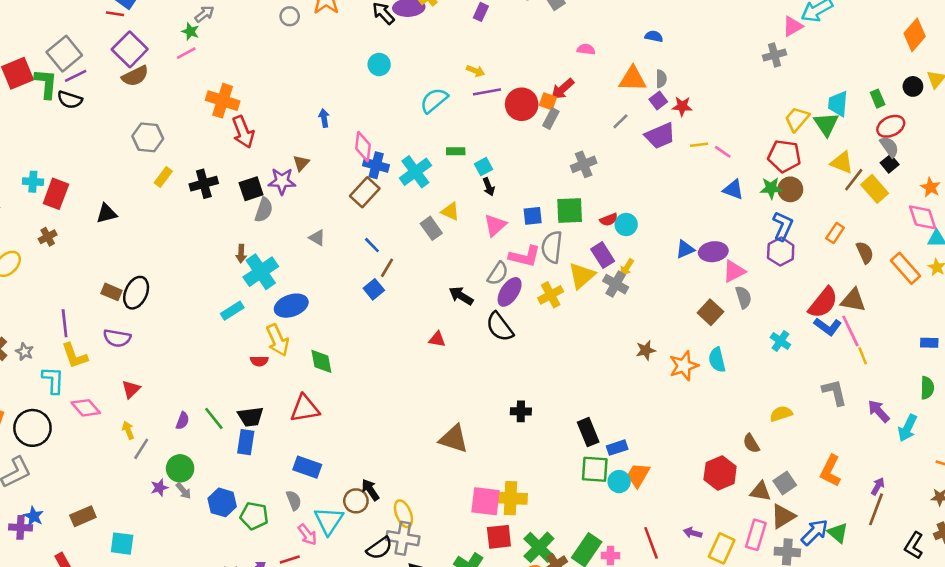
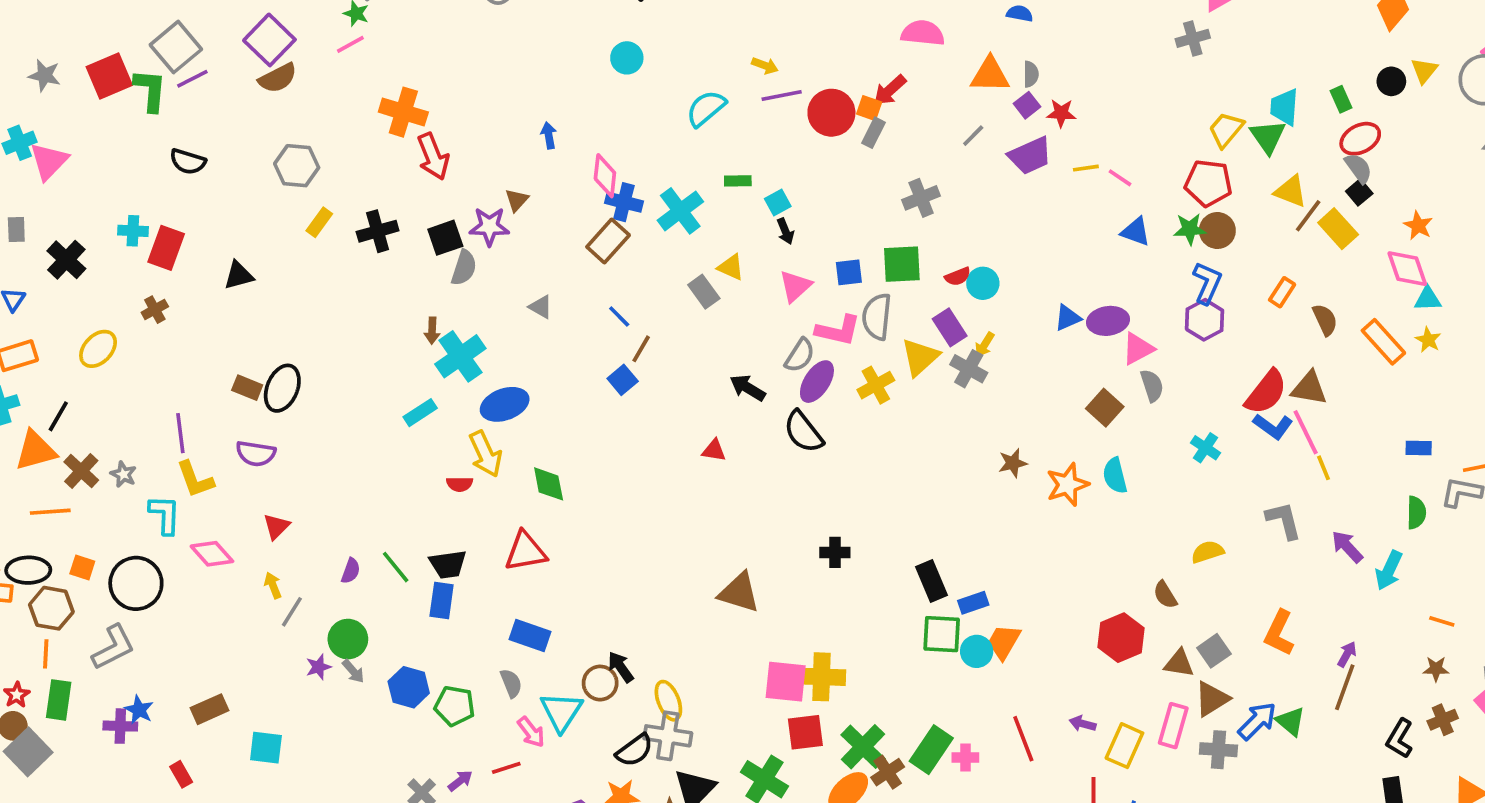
pink semicircle: (586, 49) -> (923, 33), size x1.6
black semicircle: (70, 100) -> (188, 162), moved

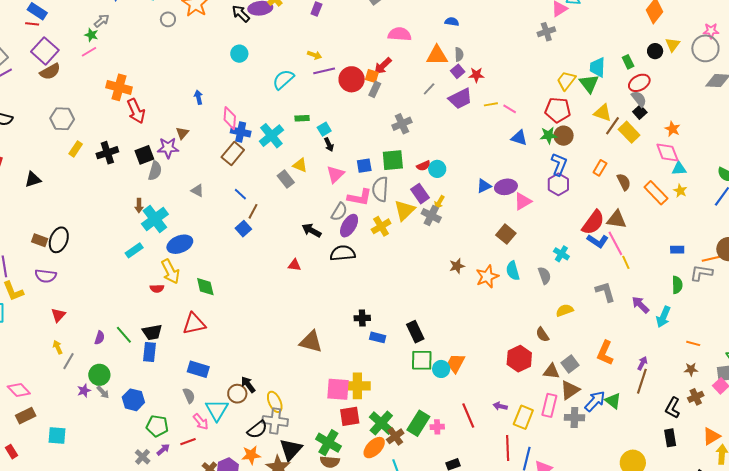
gray semicircle: (1152, 386) -> (544, 275), moved
black semicircle: (803, 432) -> (343, 253), turned 125
pink diamond: (212, 554) -> (19, 390), moved
blue rectangle: (973, 603) -> (378, 337), moved, turned 35
green pentagon: (455, 706) -> (157, 426), moved

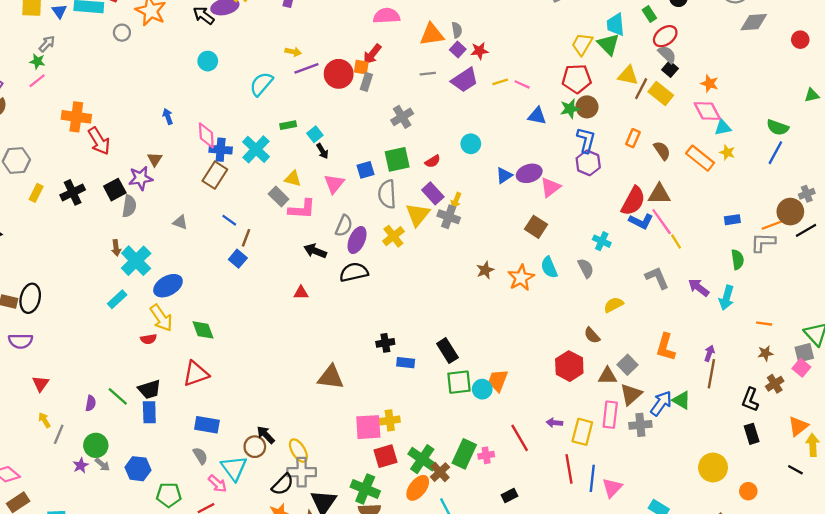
gray line: (429, 89) -> (428, 74), turned 48
cyan circle: (437, 169) -> (471, 144), moved
pink L-shape: (359, 197) -> (302, 209), moved
yellow cross: (357, 386) -> (390, 420), size x0.7

